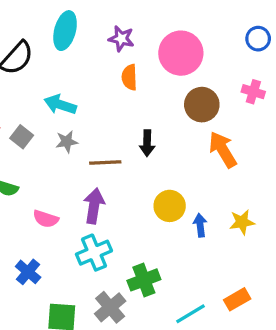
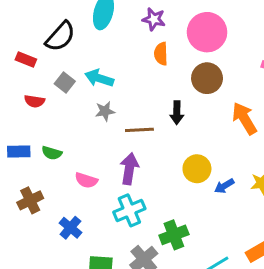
brown circle: (202, 105) -> (207, 78), moved
gray square: (22, 137) -> (65, 82), moved
blue arrow: (200, 225) -> (224, 186), turned -114

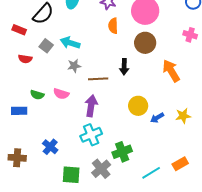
blue rectangle: (19, 151) -> (19, 111), moved
pink semicircle: (86, 180) -> (61, 94), moved
brown cross: (30, 200) -> (17, 158), moved, turned 30

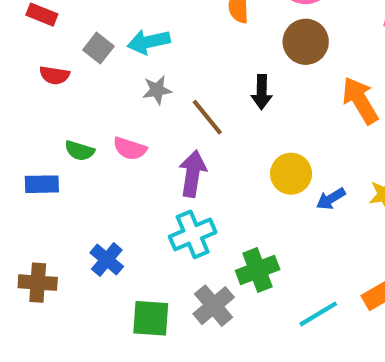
cyan arrow: (70, 43) -> (149, 42), turned -30
brown line: (98, 79) -> (207, 117), turned 54

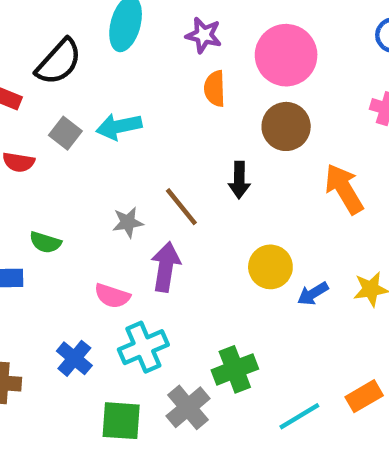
gray star: (157, 90) -> (128, 222), moved
pink semicircle: (130, 149) -> (112, 296), moved
cyan cross: (193, 234) -> (143, 347), moved

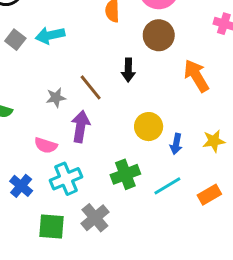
blue arrow: (313, 294) -> (176, 144), turned -48
green cross: (235, 369) -> (125, 174), moved
orange rectangle: (364, 396) -> (209, 195), moved
cyan line: (299, 416) -> (167, 186), moved

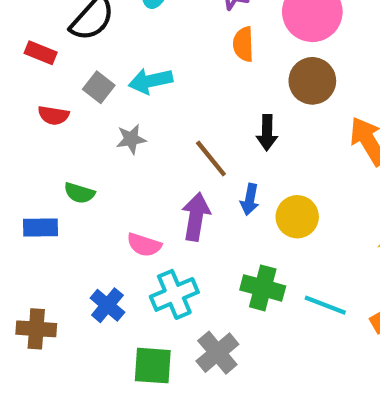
gray star: (56, 98) -> (131, 139), moved
blue arrow: (176, 144) -> (250, 199), moved
green cross: (125, 174) -> (263, 288), turned 36
cyan line: (167, 186) -> (325, 305), turned 52

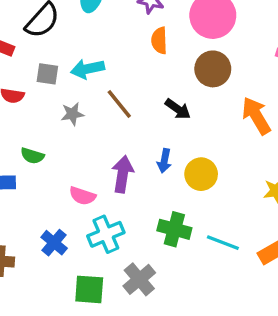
gray square: (99, 87) -> (47, 74), turned -30
black arrow: (267, 133) -> (178, 109), turned -56
brown line: (211, 159) -> (119, 104), moved

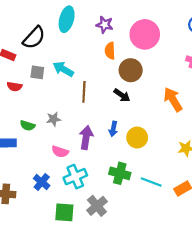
cyan arrow: (87, 69) -> (63, 69), turned 42
brown circle: (213, 69) -> (131, 70), moved
brown line: (119, 104) -> (84, 92), turned 42
gray star: (72, 114) -> (54, 119), moved

